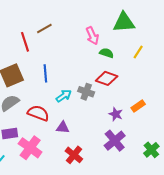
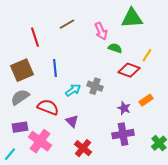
brown line: (44, 29) -> (67, 24), moved
yellow line: (138, 52) -> (147, 55), moved
red diamond: (107, 78) -> (129, 70), moved
purple triangle: (63, 127) -> (72, 121), turned 40
purple cross: (115, 141) -> (123, 134), turned 30

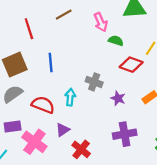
cyan arrow: (73, 90) -> (70, 97), moved, turned -49
purple star: (124, 108) -> (118, 98), moved
purple triangle: (72, 121) -> (63, 130), moved, turned 40

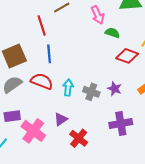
red line: (29, 29) -> (42, 25), moved
gray cross: (94, 82) -> (91, 92), moved
red semicircle: (43, 105) -> (42, 81), moved

